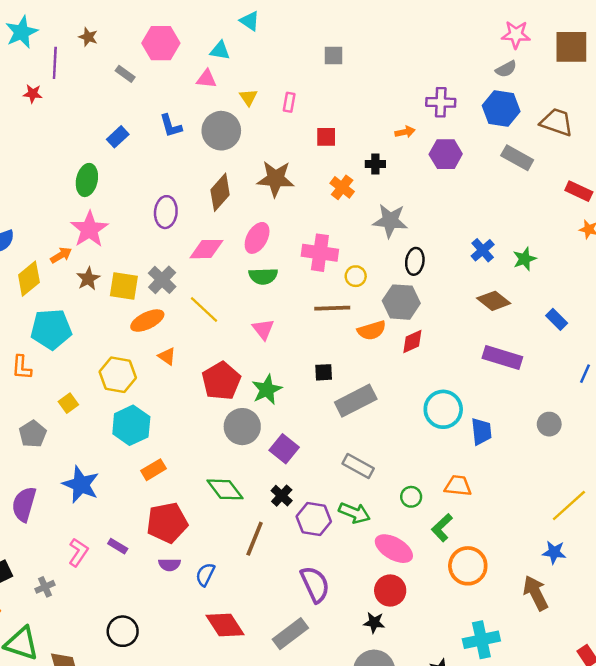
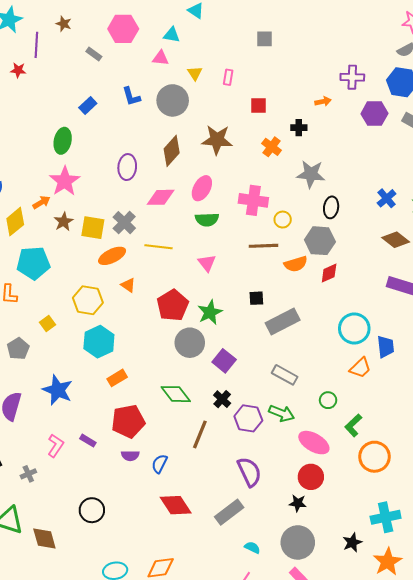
purple hexagon: (446, 154) -> (374, 114), moved
yellow line: (204, 309) -> (158, 247), turned -36
orange trapezoid: (458, 486) -> (360, 368), moved, turned 130

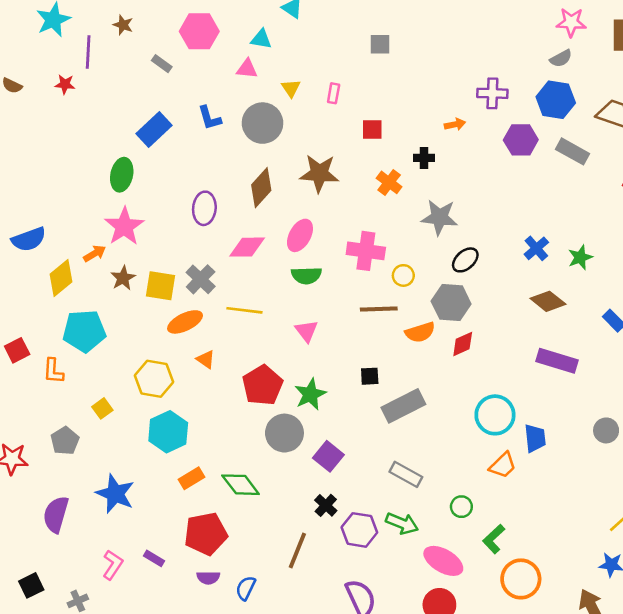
blue rectangle: (88, 105) -> (154, 129), size x1.5
black ellipse: (331, 207) -> (465, 260), turned 40
green diamond: (176, 394) -> (241, 485), moved

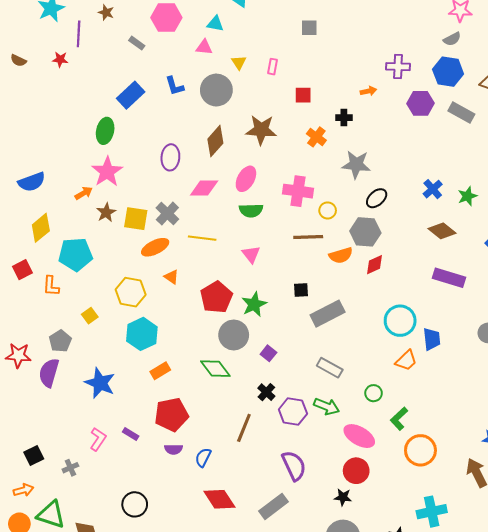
yellow diamond: (61, 278) -> (41, 228), moved
purple square: (328, 456) -> (268, 353), size x0.7
green diamond: (241, 485) -> (215, 369), moved
purple semicircle: (56, 514) -> (49, 373), moved

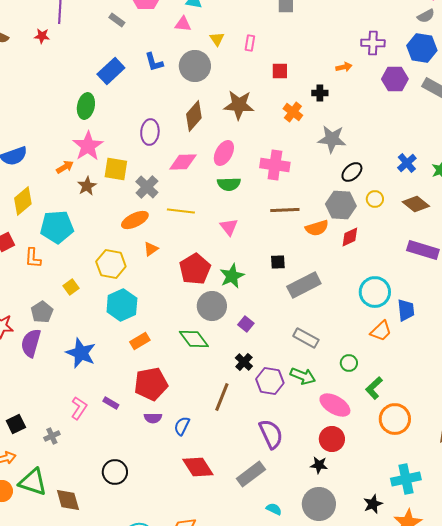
yellow circle: (328, 210) -> (375, 199), moved
yellow square: (136, 219) -> (116, 169), moved
orange triangle: (171, 277) -> (151, 249), turned 49

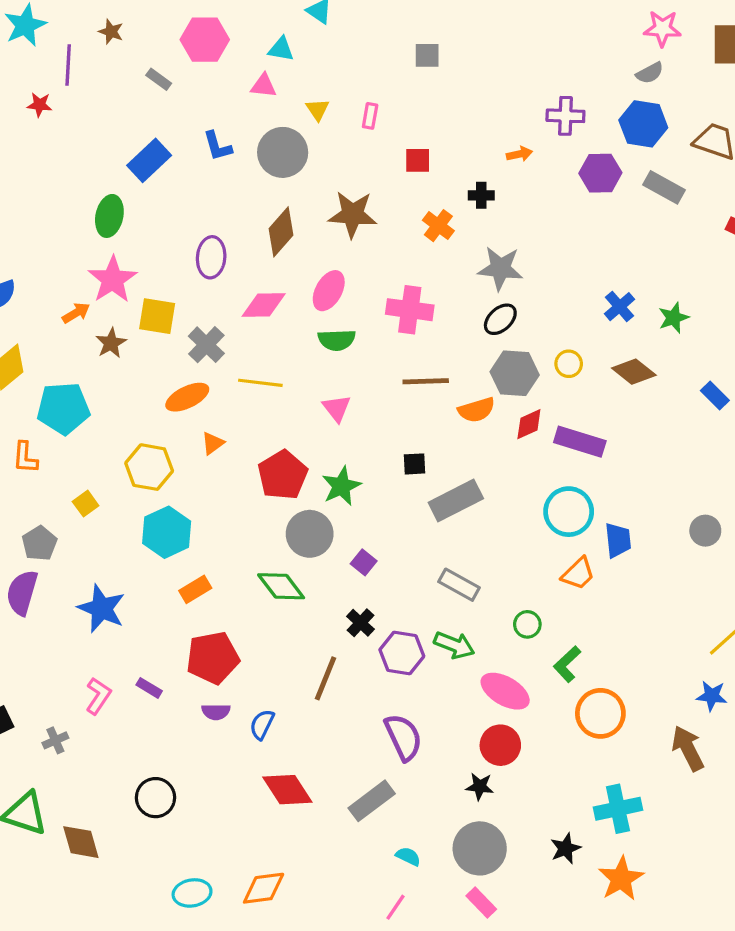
black ellipse: (352, 172) -> (500, 319), moved
purple rectangle: (423, 250) -> (580, 442), moved

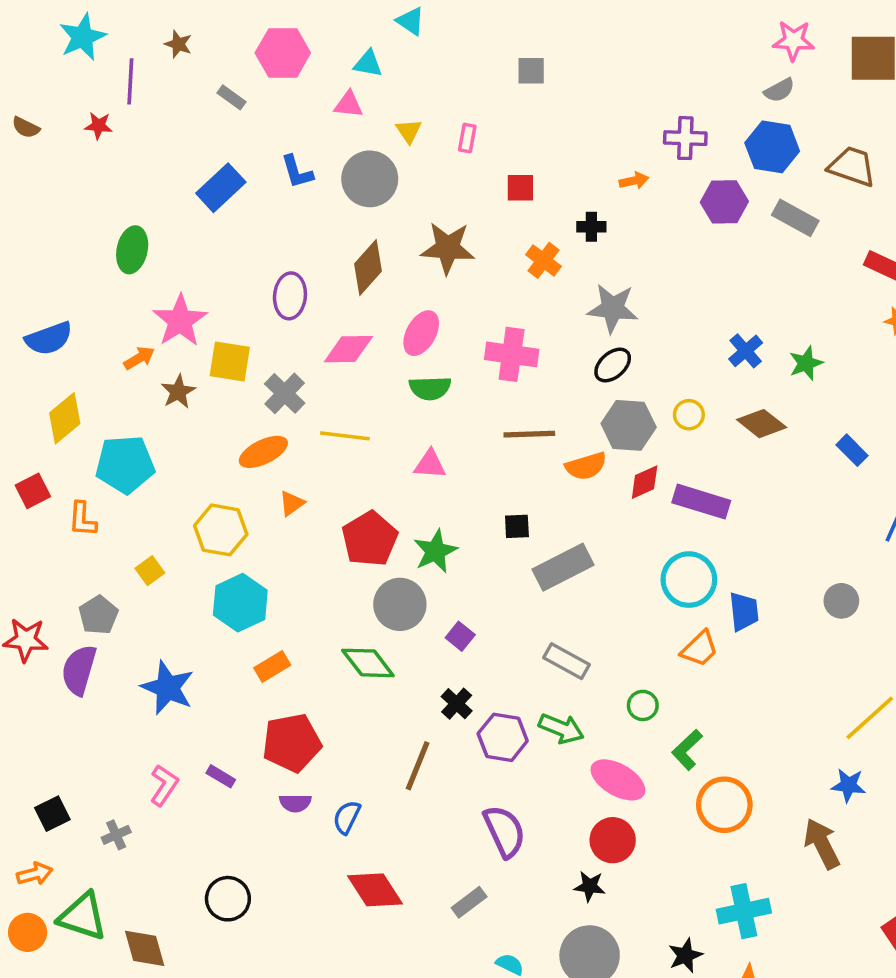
green ellipse: (109, 216) -> (132, 250), moved
pink triangle: (337, 408) -> (430, 464), turned -48
gray rectangle: (372, 801) -> (469, 902), size x0.7

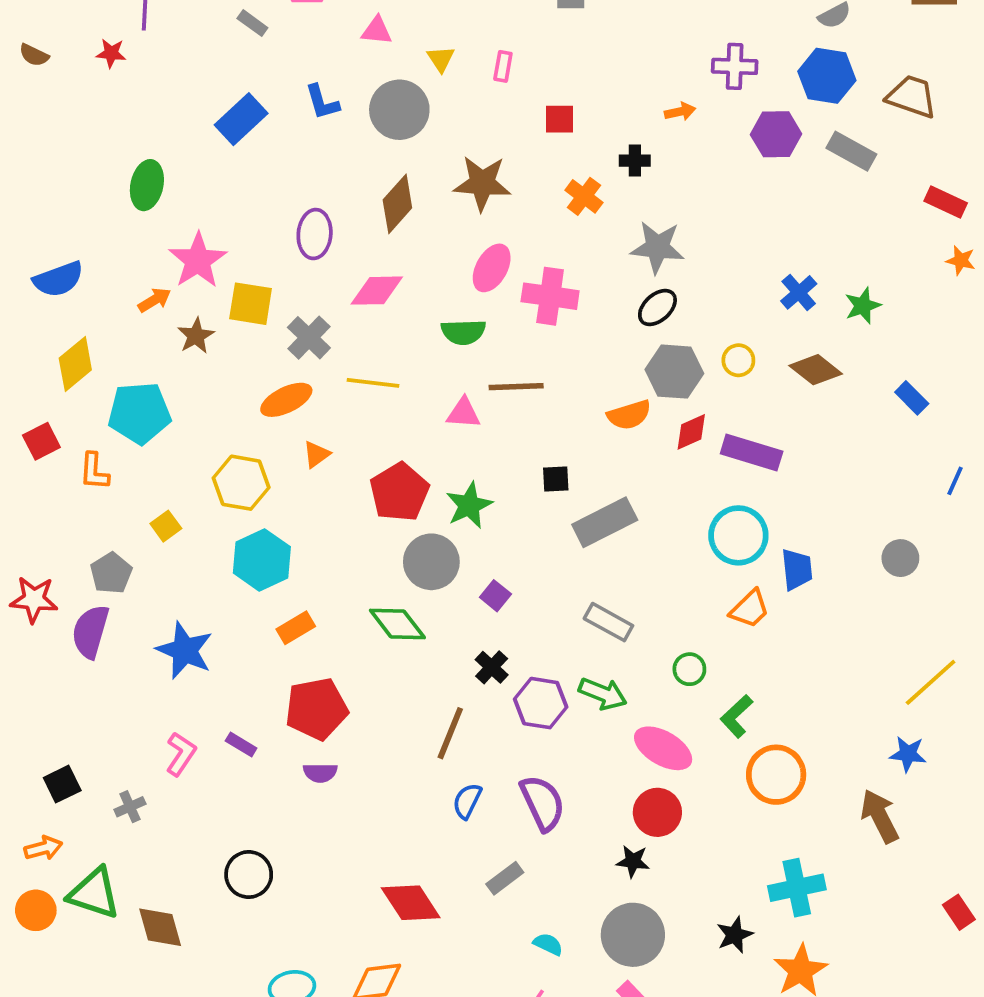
pink ellipse: (421, 333) -> (492, 268), moved
brown line: (529, 434) -> (516, 387), moved
blue semicircle: (347, 817) -> (467, 801), moved
red diamond: (375, 890) -> (411, 903), moved

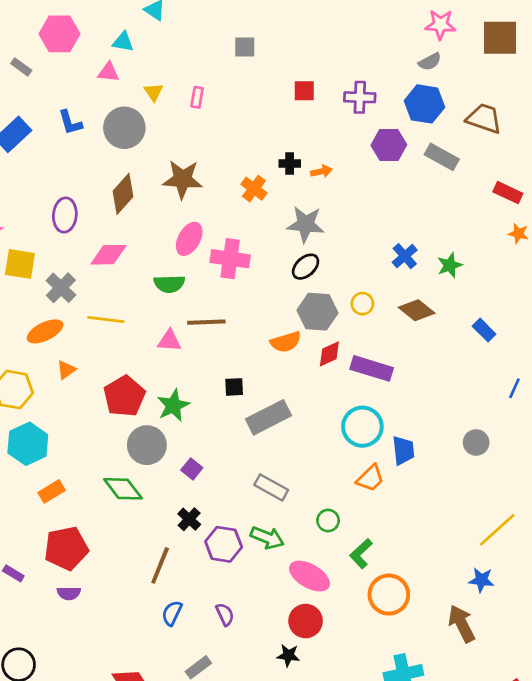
orange arrow: (680, 112) -> (321, 171), moved
red square: (559, 119) -> (304, 91), moved
purple semicircle: (543, 803) -> (225, 614), size x0.6

